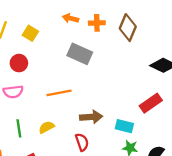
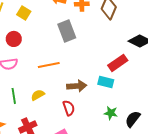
gray rectangle: (80, 54) -> (67, 31), turned 45
red rectangle: (151, 103) -> (118, 63), moved
cyan rectangle: (124, 126) -> (106, 82), moved

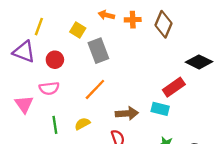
yellow square: (24, 13) -> (78, 30), moved
gray rectangle: (67, 31) -> (98, 51), moved
orange line: (49, 65) -> (95, 89), turned -35

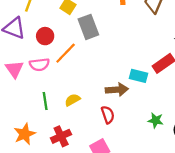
orange line: (95, 89) -> (66, 53), moved
pink triangle: (24, 104) -> (14, 69), moved
cyan rectangle: (160, 109) -> (139, 76), moved

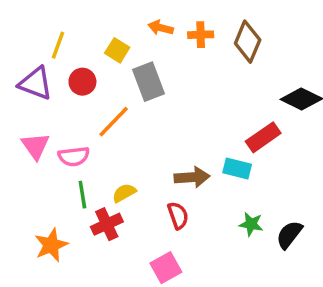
red circle: (45, 36) -> (82, 82), moved
pink semicircle: (39, 65) -> (74, 156), moved
cyan rectangle: (139, 76) -> (237, 169), moved
red cross: (61, 136) -> (107, 224), moved

